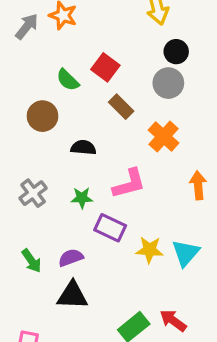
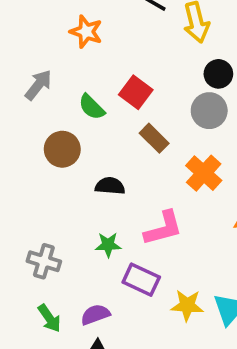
gray arrow: (27, 26) -> (38, 85), moved
gray cross: (33, 193) -> (44, 261), moved, turned -36

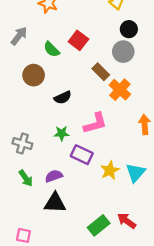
brown rectangle: (154, 138) -> (101, 72), moved
black semicircle: (110, 186) -> (63, 98), turned 150
yellow star: (187, 305) -> (110, 170), turned -30

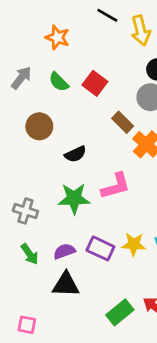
green semicircle: (52, 49) -> (59, 82), moved
green star: (62, 133) -> (74, 198), size x1.6
purple rectangle: (82, 155) -> (100, 248), moved
yellow star: (110, 170) -> (134, 244), turned 30

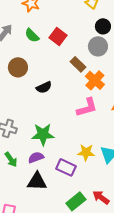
pink L-shape: (116, 186) -> (87, 107), moved
green star: (74, 198) -> (43, 134), moved
purple rectangle: (100, 248) -> (66, 167), moved

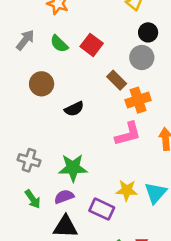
orange cross: (95, 80) -> (138, 100), turned 30

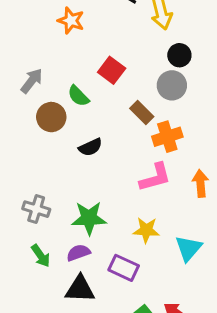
gray arrow: (25, 40) -> (32, 81), moved
green semicircle: (59, 44) -> (78, 96), moved
yellow star: (127, 190) -> (146, 230), moved

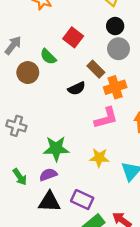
black circle: (179, 55) -> (115, 26), moved
black semicircle: (90, 147) -> (77, 88), moved
gray cross: (36, 209) -> (16, 126), moved
purple rectangle: (124, 268) -> (82, 200), moved

